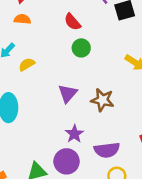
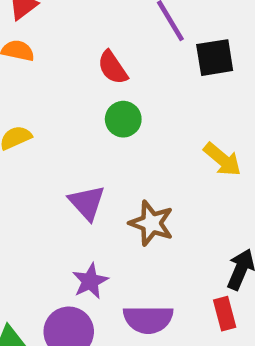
purple triangle: (68, 93) -> (87, 203), turned -30

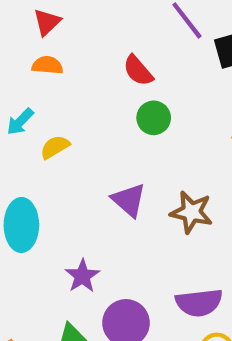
purple star: (90, 281) -> (82, 276), moved

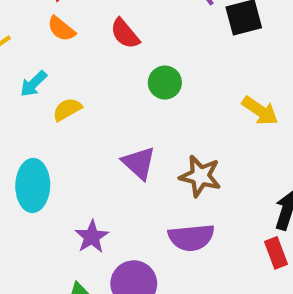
orange semicircle: (47, 65) -> (61, 29), turned -148
red semicircle: (138, 71) -> (125, 34), moved
purple semicircle: (199, 303) -> (191, 237), moved

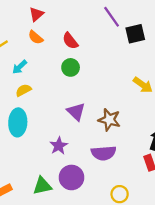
green circle: (165, 83) -> (71, 67), moved
yellow semicircle: (67, 109) -> (23, 90), moved
purple star: (92, 237) -> (59, 146), moved

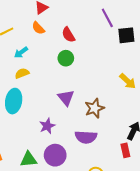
brown star: (109, 120) -> (94, 108), turned 30

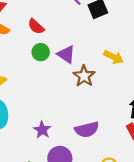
purple triangle: (66, 98) -> (66, 54), moved
brown star: (94, 108) -> (84, 76), moved

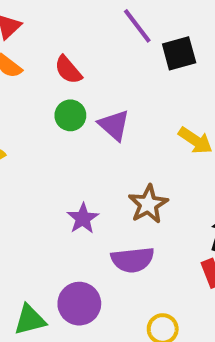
brown star: (84, 76) -> (148, 204), moved
purple star: (42, 130) -> (83, 218), moved

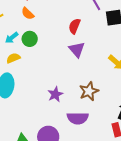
red semicircle: (68, 70) -> (74, 26), moved, turned 56
green circle: (70, 115) -> (30, 39), moved

